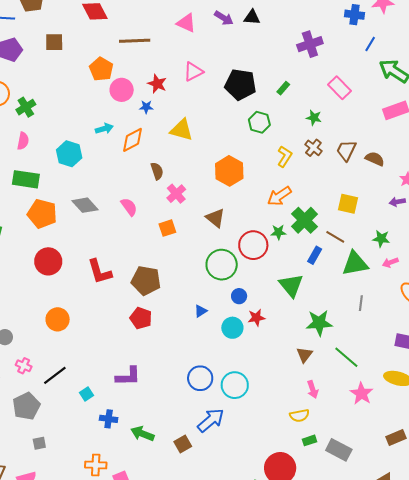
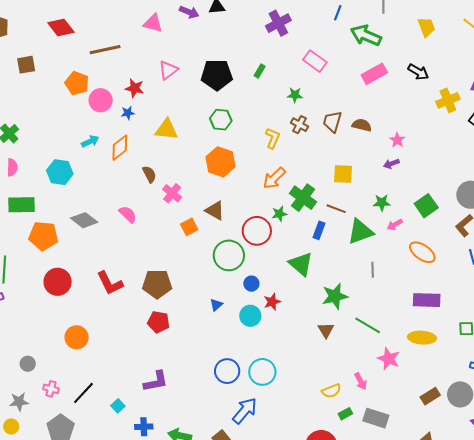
green hexagon: (259, 122) -> (221, 120), moved
orange square: (167, 228) -> (189, 227), moved
pink arrow: (313, 390) -> (361, 381), moved

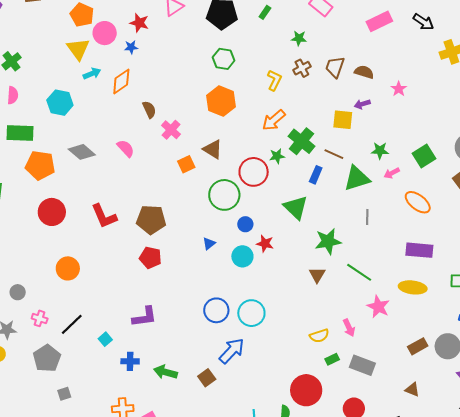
brown cross: (300, 125) -> (302, 68), turned 30
yellow triangle: (166, 129) -> (78, 49), moved, turned 45
purple arrow: (391, 164) -> (362, 104), moved
red star: (272, 302) -> (265, 244), turned 30

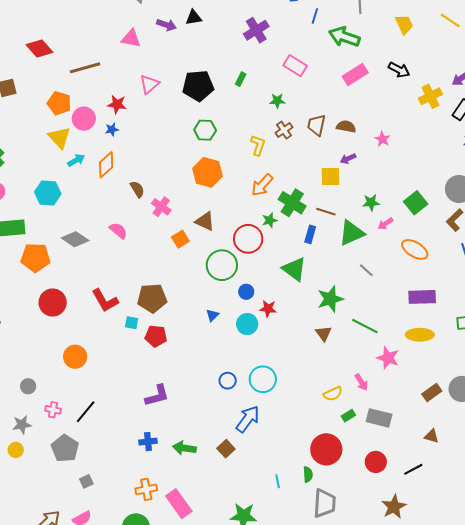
gray line: (367, 217) -> (366, 270), turned -42
blue circle: (216, 310) -> (228, 381), size x0.7
cyan square: (105, 339) -> (132, 323), moved, turned -32

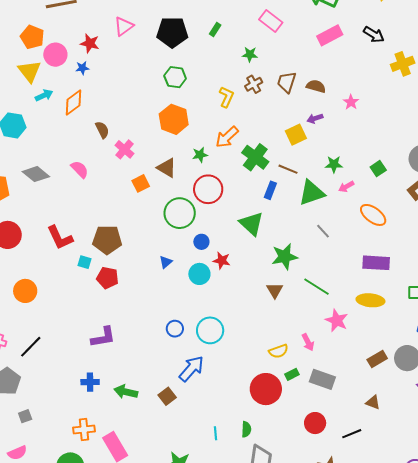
yellow square: (331, 177) -> (296, 135), turned -30
green square: (416, 203) -> (378, 169), size x0.7
green star: (270, 220) -> (200, 155), moved
red circle: (326, 449) -> (266, 389), moved

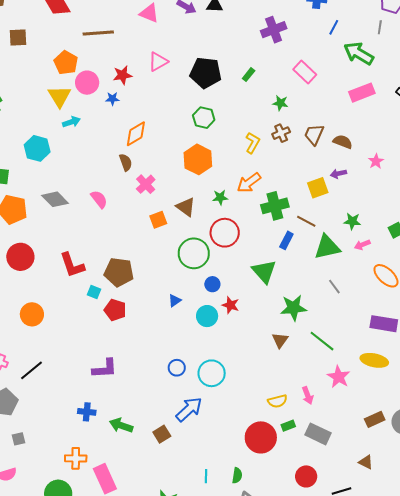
red star: (90, 43) -> (122, 75), turned -30
orange diamond: (73, 103) -> (136, 134), moved
green cross: (255, 157) -> (275, 206), turned 32

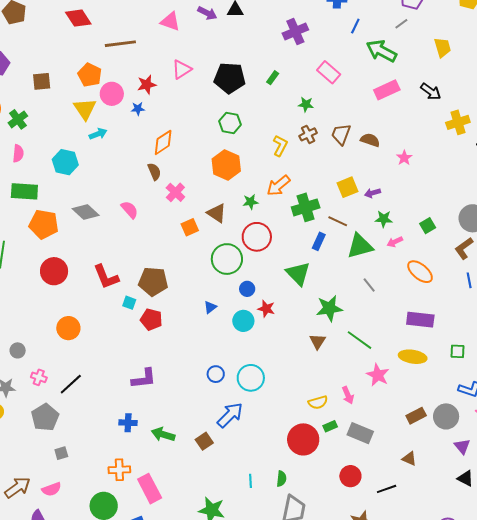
gray line: (380, 27) -> (401, 24), turned 48
brown square: (18, 38) -> (42, 81), moved
purple arrow: (338, 174) -> (372, 193), moved

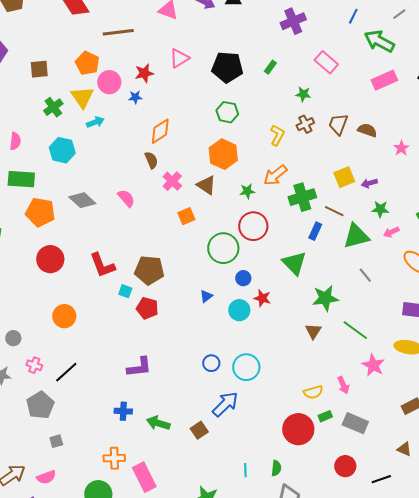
green cross: (18, 119) -> (53, 107), moved
brown triangle: (217, 213) -> (206, 185), moved

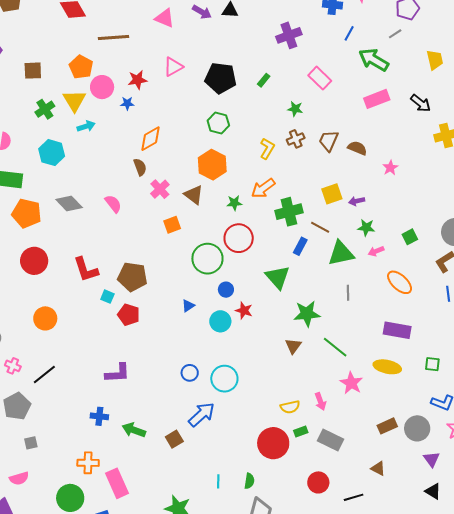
gray line: (365, 275) -> (348, 293), turned 35

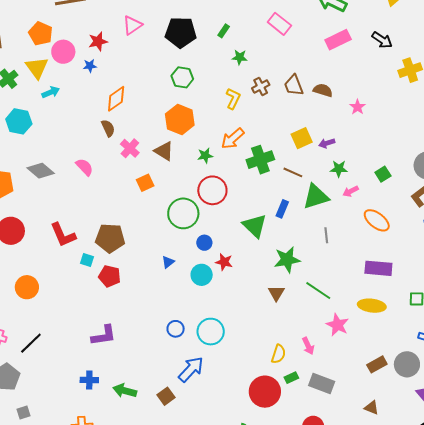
green star: (295, 109) -> (240, 57), moved
brown trapezoid: (329, 141) -> (294, 85), turned -40
blue rectangle: (300, 246) -> (282, 209), moved
yellow semicircle: (290, 407) -> (279, 354), turned -54

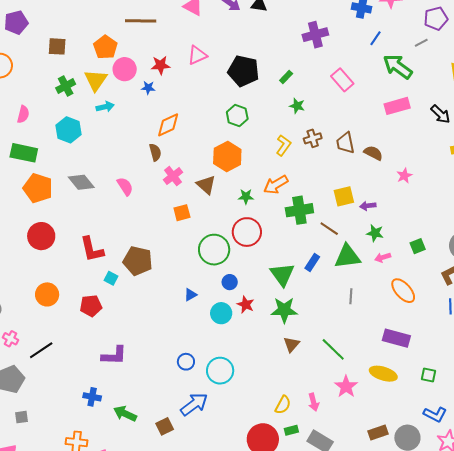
green star: (287, 260) -> (284, 310), moved
red pentagon: (110, 276) -> (91, 306), moved, turned -30

